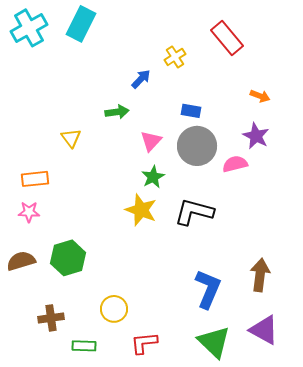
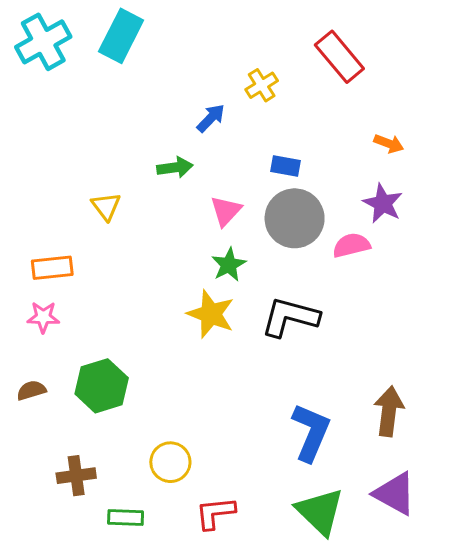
brown semicircle: (21, 261) -> (31, 390), size x0.7

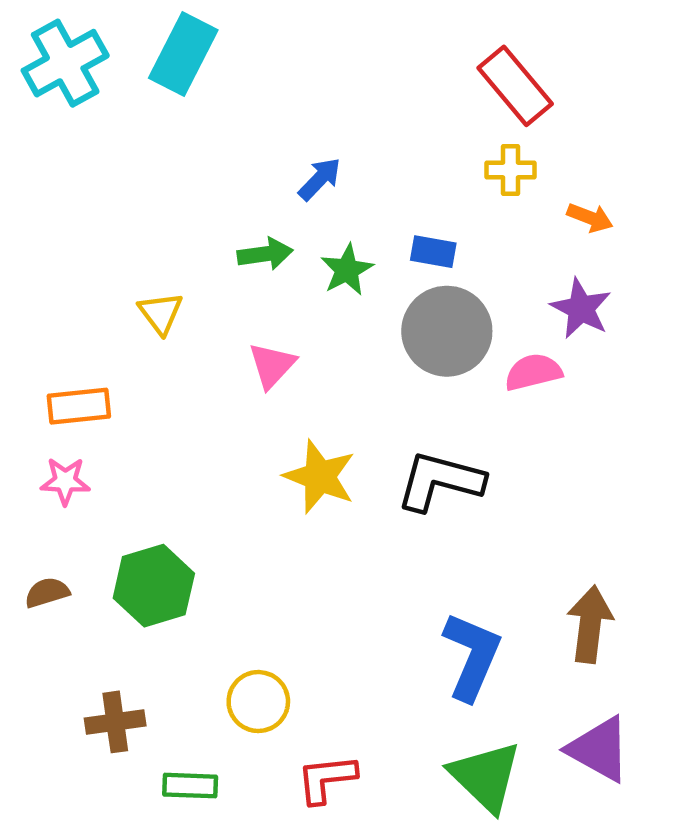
yellow cross: (262, 85) -> (510, 170), moved, turned 32
pink triangle: (226, 211) -> (272, 365), moved
green star: (229, 265) -> (347, 270), moved

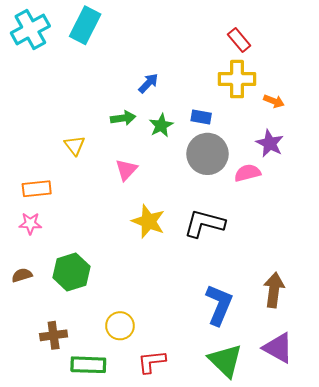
red rectangle: (515, 86) -> (239, 40), size x0.7
yellow cross: (510, 170) -> (237, 79), size x1.6
green rectangle: (190, 786) -> (88, 365), size x1.4

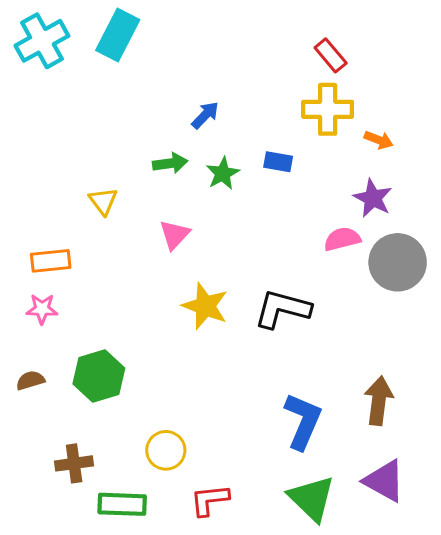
gray circle: (207, 154) -> (398, 262), moved

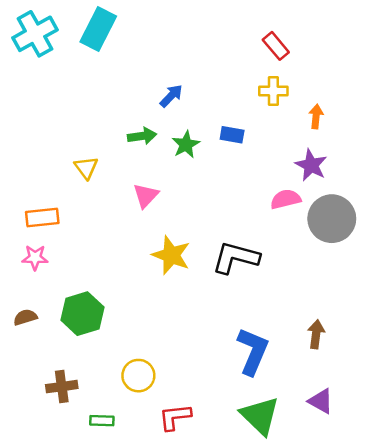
yellow cross: (328, 109) -> (273, 91), size x0.7
orange arrow: (379, 140) -> (316, 117), turned -105
brown arrow: (379, 401) -> (316, 334), size x0.7
purple triangle: (384, 481) -> (321, 401), size x0.7
green rectangle: (122, 504) -> (102, 421), size x0.6

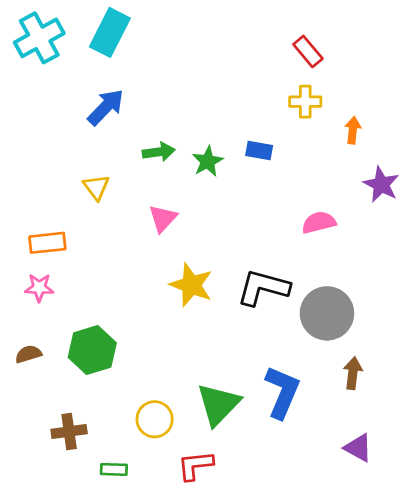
blue arrow: (171, 96) -> (106, 107), moved, size x1.4
purple star: (311, 165) -> (381, 184), moved
gray circle: (332, 219) -> (327, 313), moved
green triangle: (260, 416) -> (218, 404), moved, turned 30

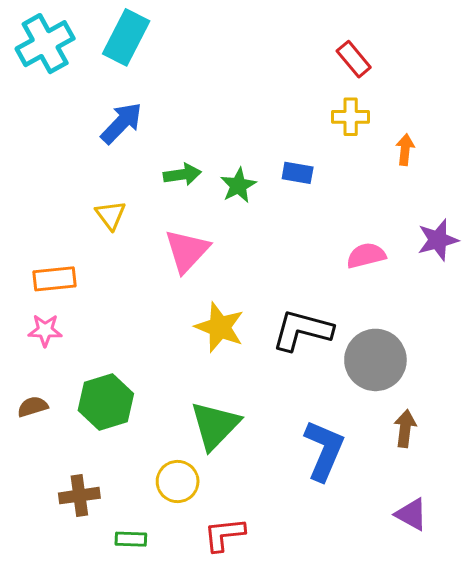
purple star: (381, 184) -> (438, 240), moved, turned 30
pink triangle: (163, 218) -> (187, 251), size x1.4
green triangle: (218, 404) -> (215, 425), moved

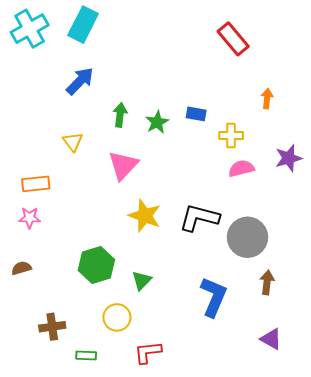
red rectangle: (354, 59) -> (233, 39), size x1.4
yellow cross: (351, 117) -> (231, 136), moved
green arrow: (182, 174) -> (120, 115), turned -75
green hexagon: (106, 402) -> (96, 265), moved
green triangle: (215, 425) -> (142, 280), size x0.6

